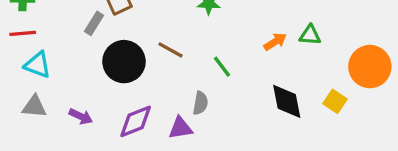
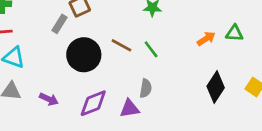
green line: (222, 67) -> (151, 49), moved
black diamond: (287, 101) -> (216, 87), turned 44

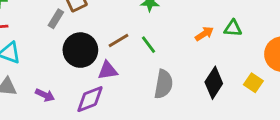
brown line: (121, 45) -> (119, 41), turned -60
gray semicircle: (146, 88) -> (163, 84), moved, size x1.5
purple triangle: (130, 109) -> (108, 70), moved

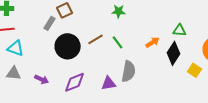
orange arrow: (204, 34) -> (153, 42), moved
purple triangle: (108, 70) -> (109, 83), moved
black diamond: (214, 83) -> (174, 53), moved

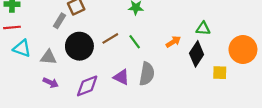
yellow square: (195, 70) -> (220, 73), turned -32
gray triangle: (14, 73) -> (48, 57), moved
purple triangle: (109, 83) -> (121, 77), moved, turned 35

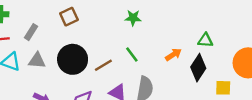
gray rectangle: (60, 21) -> (31, 32), moved
brown line: (110, 38) -> (103, 65), moved
gray triangle: (48, 57) -> (37, 60), moved

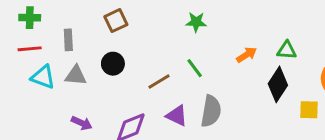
gray rectangle: (31, 32) -> (68, 40), turned -35
orange arrow: (173, 55) -> (247, 55), moved
black circle: (73, 59) -> (113, 64), moved, size x0.6

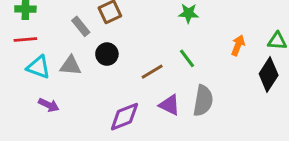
gray rectangle: (68, 40) -> (81, 26), moved, turned -36
orange arrow: (247, 55) -> (238, 45), turned -36
purple arrow: (82, 123) -> (49, 105), moved

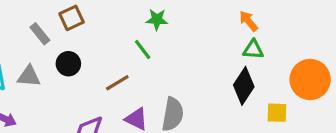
orange arrow: (238, 45) -> (248, 21), moved, turned -60
green line: (187, 58) -> (143, 49), moved

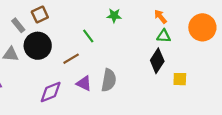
green star: (157, 19) -> (114, 16), moved
black circle: (68, 64) -> (38, 46), size x1.6
orange circle: (310, 80) -> (202, 27), moved

